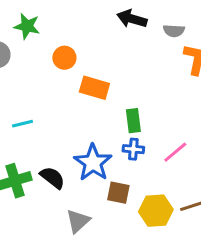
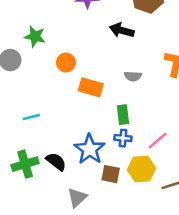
gray semicircle: (174, 31) -> (133, 76), moved
yellow hexagon: (156, 211) -> (142, 169), moved

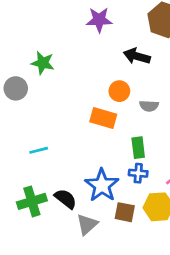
orange circle: (66, 63) -> (119, 91), moved
gray triangle: (77, 198) -> (87, 224), moved

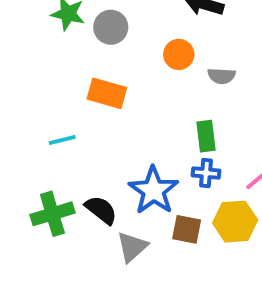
gray circle: (16, 88) -> (111, 27), moved
orange rectangle: (103, 118) -> (107, 93), moved

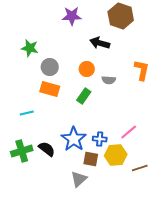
gray circle: (111, 27) -> (50, 67), moved
green rectangle: (206, 136) -> (84, 96), moved, turned 42
blue cross: (206, 173) -> (100, 139), moved
gray triangle: (132, 247) -> (79, 179), moved

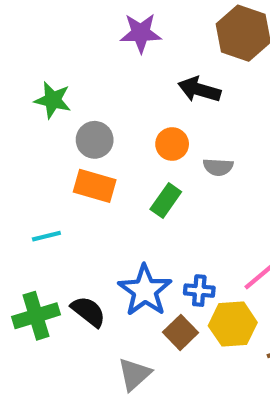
brown square: (91, 159) -> (180, 332), turned 35
gray triangle: (79, 179) -> (134, 374), moved

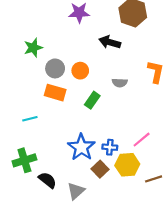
green star: (53, 100) -> (33, 48), turned -30
orange circle: (172, 144) -> (80, 71), moved
black semicircle: (88, 311) -> (47, 180), moved

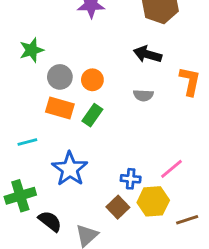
black arrow: (110, 42) -> (148, 54), moved
green rectangle: (92, 100) -> (92, 115), moved
blue star: (81, 147) -> (70, 169), moved

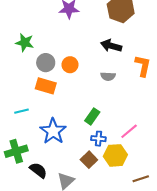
green star: (32, 50) -> (25, 43), turned 30
green rectangle: (92, 115) -> (92, 116), moved
brown line: (187, 220) -> (141, 179), moved

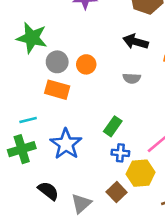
green star: (25, 43) -> (32, 38), size x1.4
green cross: (16, 151) -> (22, 149), moved
brown square: (89, 160) -> (117, 192), moved

